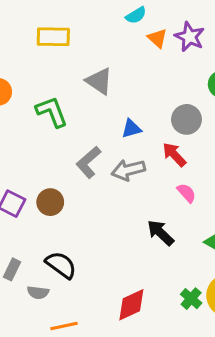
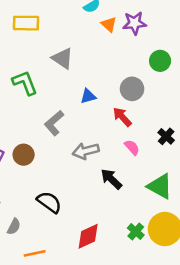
purple star: (190, 37) -> (134, 23), turned -30
gray arrow: (128, 170) -> (86, 151), moved
black semicircle: (61, 265) -> (49, 202), moved
gray semicircle: (38, 292) -> (14, 227), turned -70

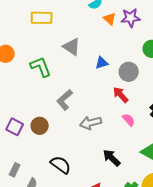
blue triangle: (88, 96) -> (102, 63), moved
black arrow: (111, 179) -> (112, 158), moved

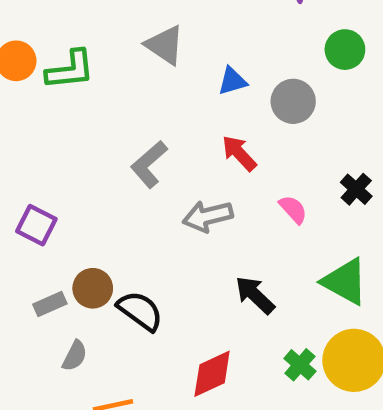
green L-shape: (41, 67) -> (70, 70), moved, turned 105
red arrow: (121, 95) -> (239, 153), moved
brown circle: (40, 126) -> (93, 288), moved
gray rectangle: (15, 170) -> (50, 304), moved, turned 40

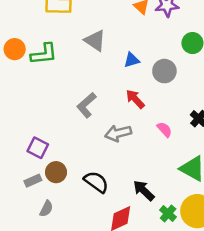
purple square: (36, 225) -> (38, 148), moved
black arrow: (255, 295) -> (144, 190), moved
black semicircle: (140, 311) -> (96, 182), moved

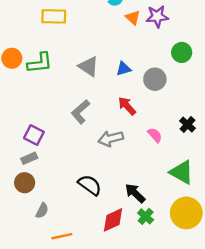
gray triangle: (95, 41) -> (89, 66), moved
purple square: (38, 148) -> (34, 135), moved
brown circle: (56, 172) -> (25, 183), moved
gray rectangle: (33, 181) -> (29, 158), moved
green cross: (168, 214) -> (146, 216), moved

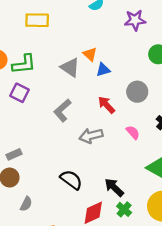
orange triangle: (133, 18) -> (90, 54), moved
gray circle: (155, 79) -> (137, 92), moved
purple square: (34, 135) -> (19, 93), moved

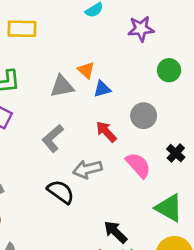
gray triangle: (70, 67) -> (62, 86), turned -45
pink semicircle: (133, 132) -> (138, 165), size x1.5
black semicircle: (71, 180) -> (61, 192), moved

